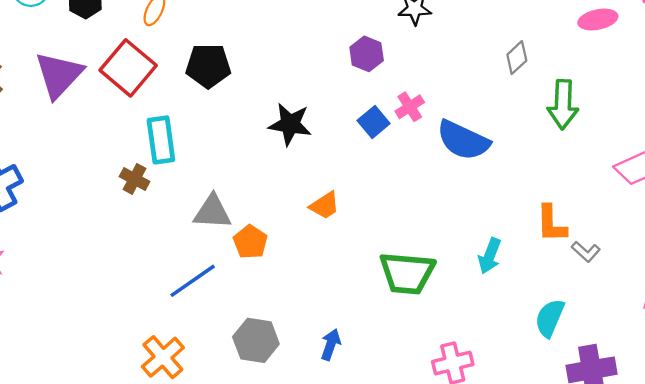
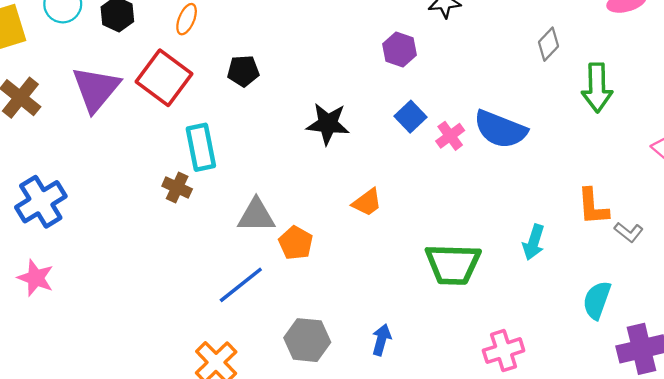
black pentagon: (208, 66) -> (243, 71), size x0.7
pink cross: (410, 107) -> (450, 136), moved

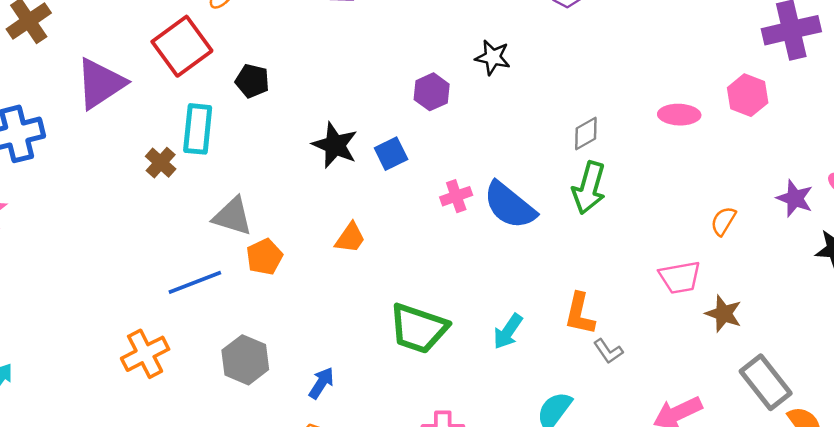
black pentagon: (243, 71) -> (252, 81), moved
green arrow: (597, 88) -> (589, 188), moved
purple triangle: (96, 89) -> (100, 83), moved
blue square: (410, 117) -> (391, 154), moved
orange trapezoid: (367, 202) -> (350, 238), turned -36

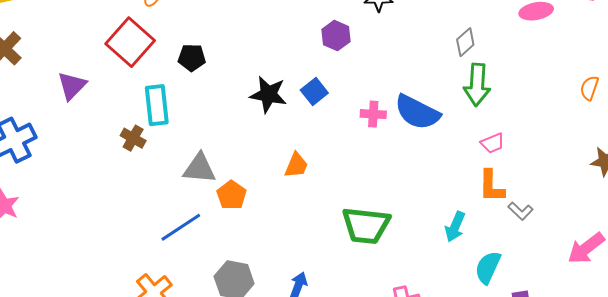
purple triangle: (100, 83) -> (72, 86), size x0.7
pink cross: (456, 196) -> (373, 114), turned 35
pink trapezoid: (680, 277) -> (493, 143), moved, size x0.7
cyan arrow: (508, 331) -> (455, 227), moved

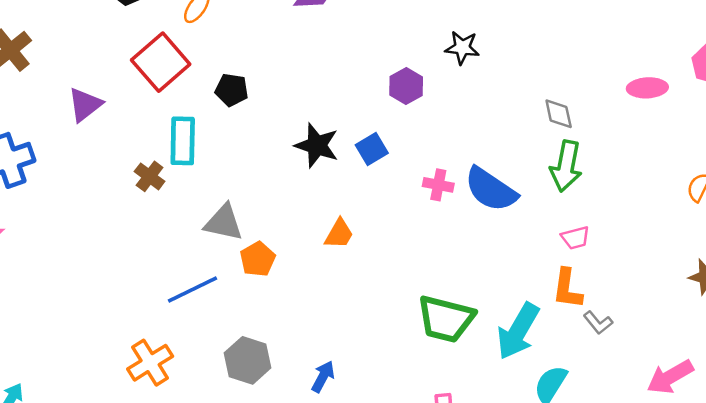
gray diamond: (465, 42) -> (559, 114), turned -68
green trapezoid: (366, 225) -> (446, 319), moved
cyan arrow: (455, 227) -> (518, 331), size x1.6

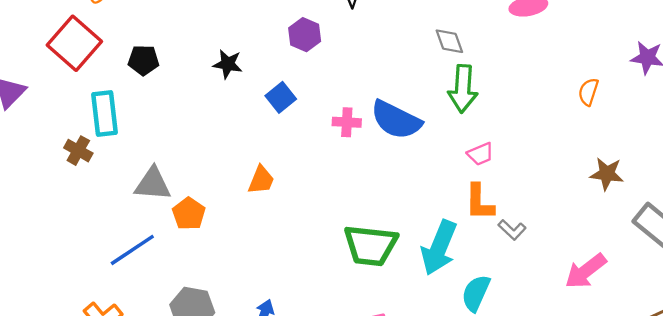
black star: (317, 145) -> (228, 64), moved, size x0.7

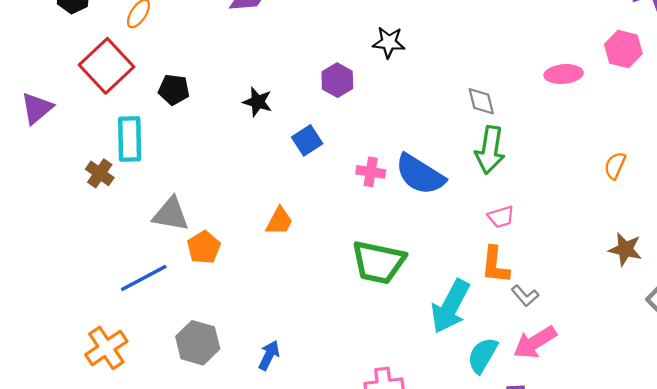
green trapezoid: (371, 245) -> (378, 262), moved
pink arrow: (586, 271) -> (535, 342), moved

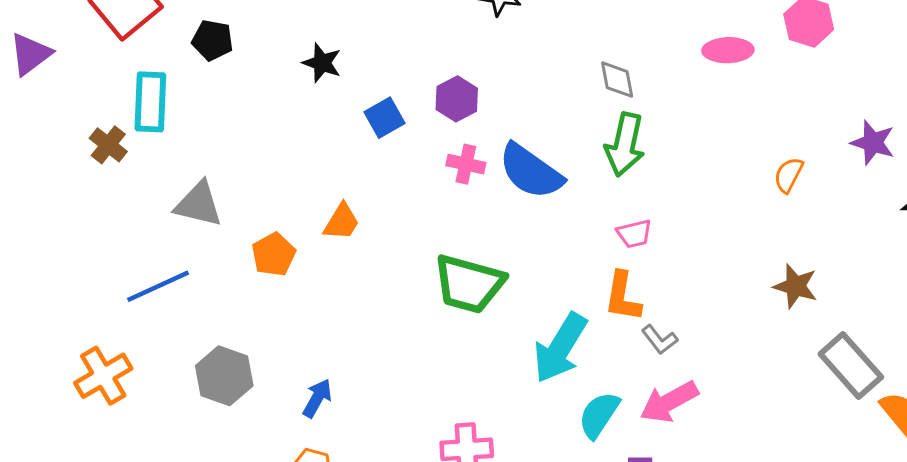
purple hexagon: (337, 80) -> (457, 99), moved
orange pentagon: (204, 247) -> (274, 254), moved

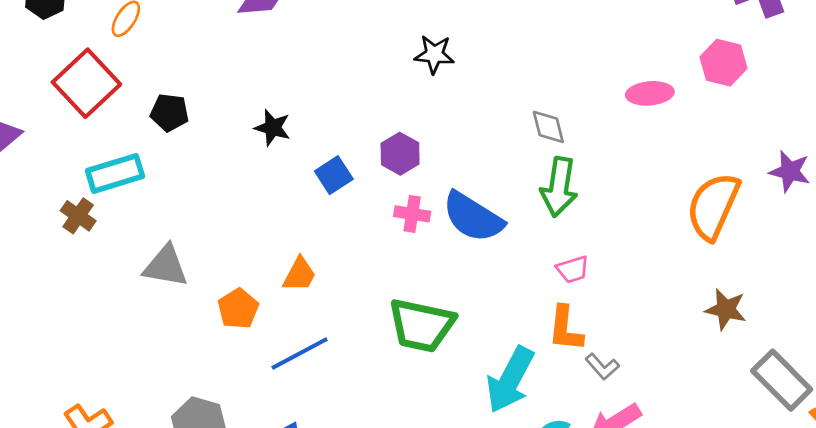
cyan rectangle: (150, 102) -> (115, 173), turned 74
orange semicircle: (789, 175) -> (713, 206), size x2.0
blue line: (158, 286) -> (300, 353), moved

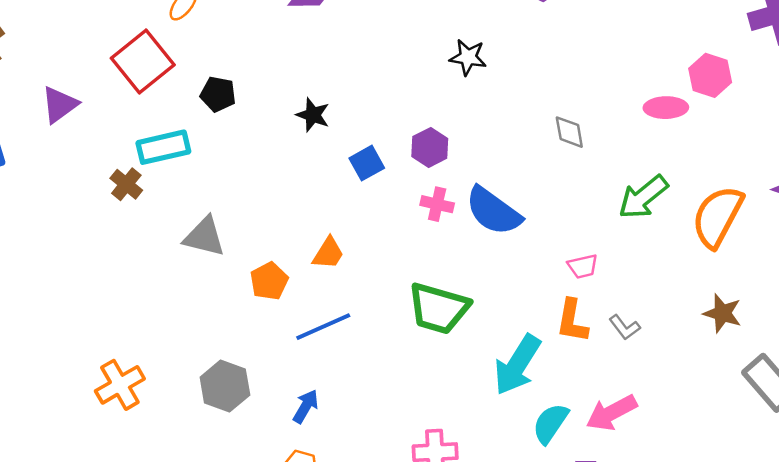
pink hexagon: (723, 63) -> (710, 75), moved
green arrow: (559, 187) -> (643, 197), moved, turned 38
gray L-shape: (602, 367) -> (625, 327), moved

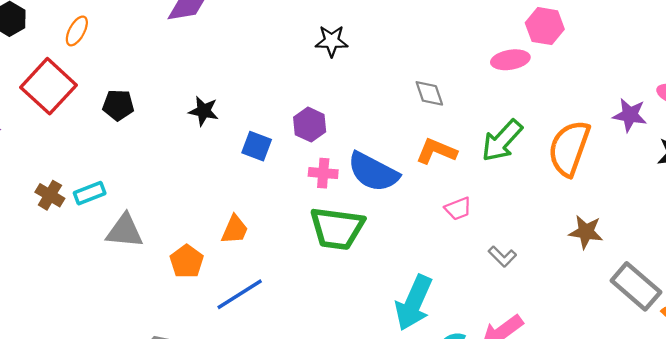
cyan rectangle: (163, 147) -> (90, 193), moved, size x0.7
blue square: (367, 163) -> (257, 146), turned -32
green trapezoid: (439, 308) -> (337, 228), moved
orange L-shape: (572, 321) -> (436, 151), moved, turned 111

